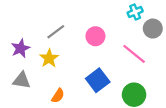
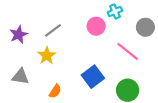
cyan cross: (135, 12) -> (115, 11), moved
pink circle: (95, 36) -> (96, 26), moved
purple star: (20, 48) -> (18, 35), moved

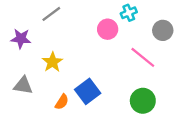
gray line: (53, 30) -> (51, 14), moved
purple star: (18, 35) -> (21, 39), turned 30
blue square: (93, 77) -> (88, 91), moved

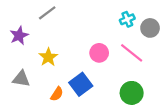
cyan cross: (129, 13) -> (127, 19), moved
pink circle: (108, 29) -> (99, 53), moved
purple star: (21, 39) -> (19, 36), turned -30

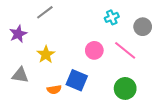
cyan cross: (127, 19) -> (112, 17), moved
blue square: (81, 84) -> (77, 80), turned -30
orange semicircle: (57, 94) -> (54, 89), turned 48

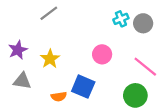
gray circle: (143, 27) -> (143, 23), moved
purple star: (18, 34) -> (18, 50), moved
pink line: (125, 50) -> (145, 67), moved

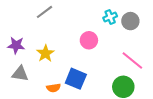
purple star: (18, 50) -> (16, 45), turned 30
pink circle: (102, 54) -> (89, 40), moved

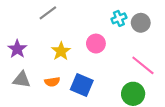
purple star: (16, 45) -> (17, 49), turned 30
yellow star: (45, 53) -> (61, 51), moved
orange semicircle: (54, 88) -> (52, 82), moved

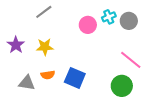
pink circle: (96, 44) -> (88, 25), moved
yellow star: (61, 51) -> (45, 47), moved, turned 30
gray triangle: (22, 80) -> (27, 83), moved

